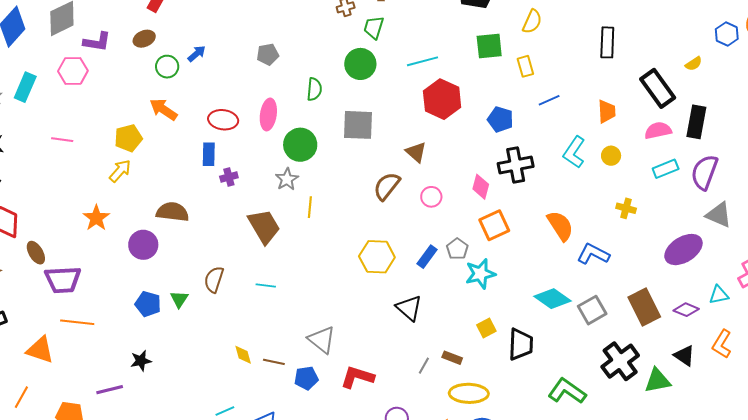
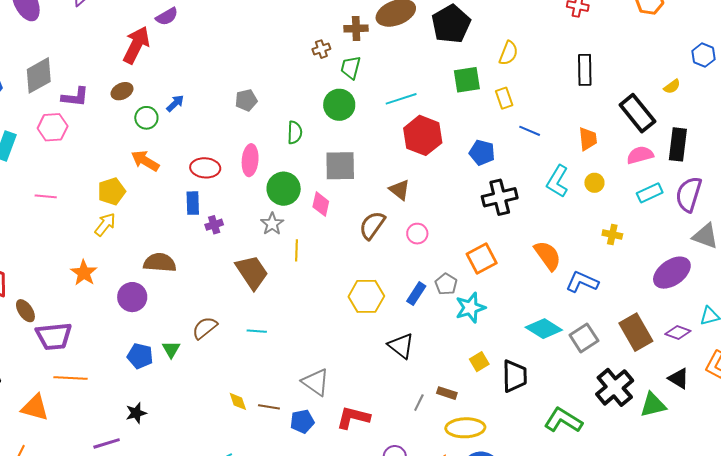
blue line: (549, 100) -> (530, 131), turned 50
pink diamond: (481, 187) -> (321, 204), moved
brown semicircle: (214, 280) -> (205, 328), turned 36

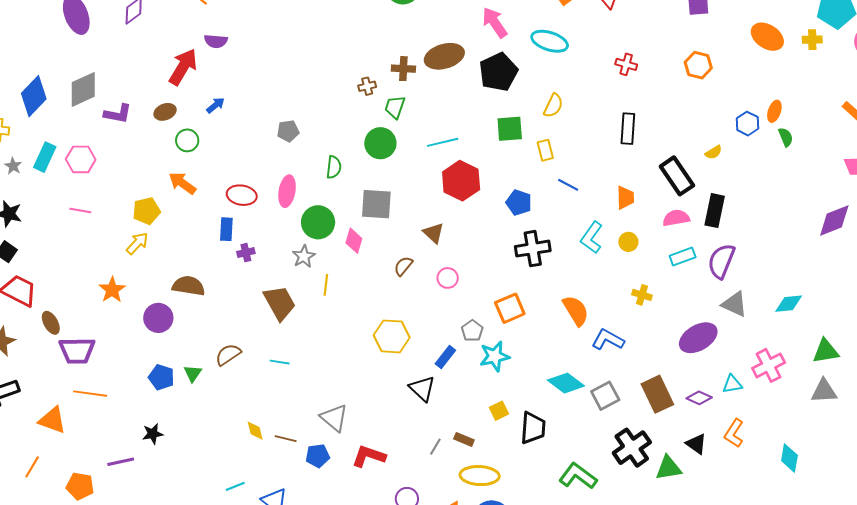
purple semicircle: (167, 16) -> (216, 41), turned 30
blue arrow: (175, 103) -> (216, 105), moved
pink hexagon: (53, 127) -> (81, 159), moved
brown semicircle: (372, 225) -> (403, 266), size x0.7
blue rectangle: (416, 294) -> (445, 357), moved

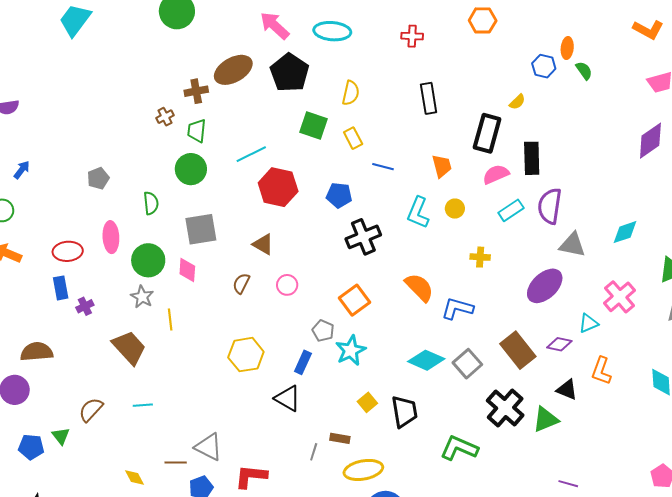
green square: (510, 129) -> (313, 125), turned 36
black rectangle: (677, 176) -> (487, 133), turned 63
brown line: (286, 439) -> (176, 463), moved

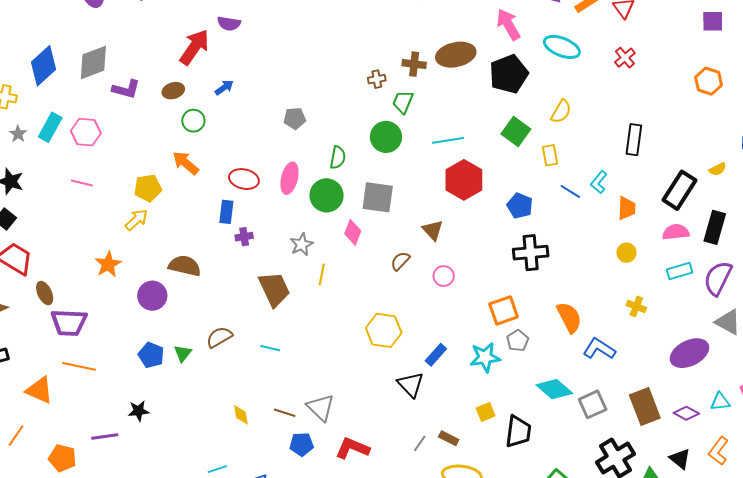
red cross: (412, 36) -> (625, 58), moved, turned 30
cyan L-shape: (418, 213) -> (599, 182), moved, size x0.7
green circle: (148, 260) -> (327, 195), moved
gray pentagon: (323, 331) -> (518, 341), moved

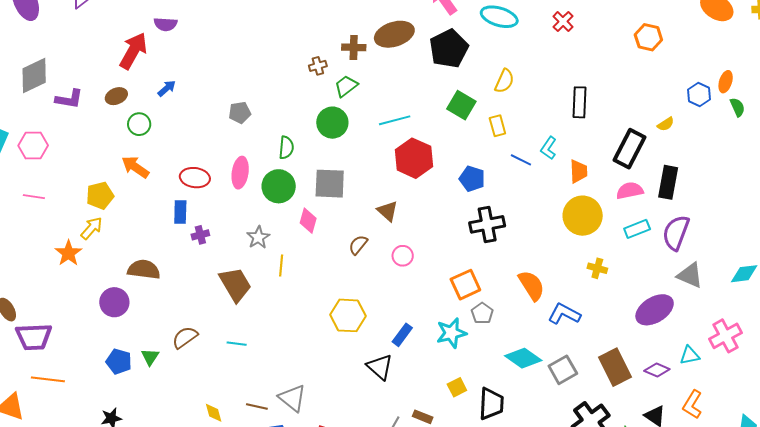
green trapezoid: (403, 102) -> (346, 86), turned 35
yellow circle: (627, 253) -> (583, 216), size x2.0
orange star: (108, 264) -> (68, 253), moved

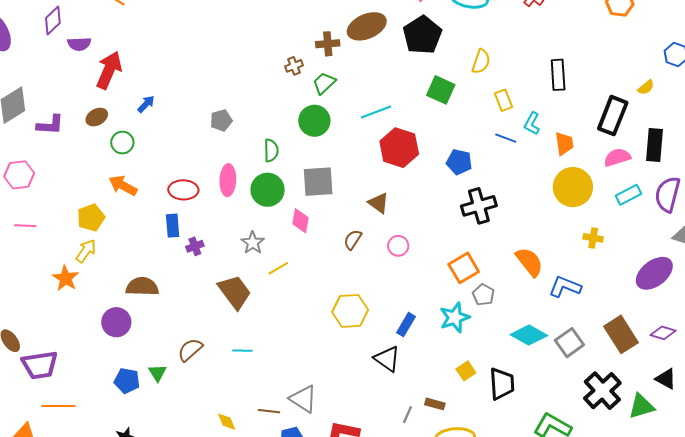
purple semicircle: (166, 24) -> (79, 44), moved
yellow rectangle: (497, 126) -> (503, 100), moved
yellow line: (281, 265) -> (278, 268), turned 60

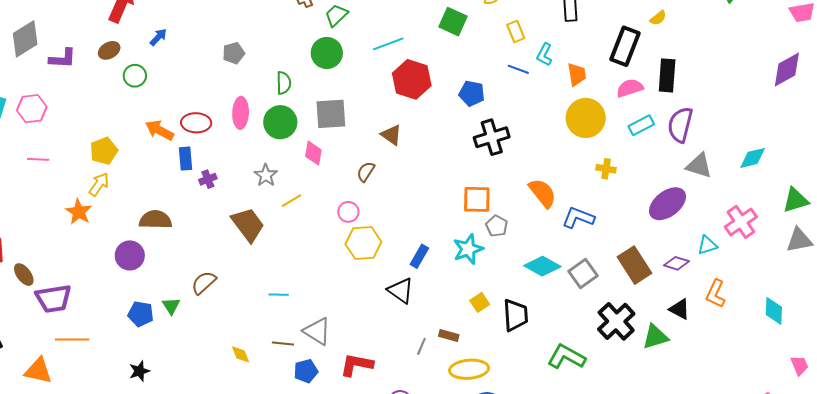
orange arrow: (123, 186) -> (160, 130), moved
pink circle: (398, 246) -> (348, 212), moved
orange square: (464, 268) -> (477, 199), turned 32
cyan line: (242, 351) -> (279, 295), moved

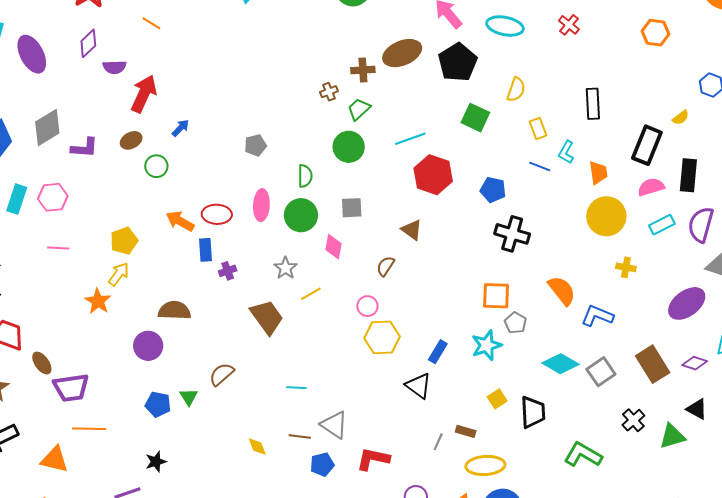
gray square: (331, 114) -> (352, 208), size x0.7
black cross: (492, 137) -> (512, 234), turned 32
black cross: (616, 321) -> (633, 420), size x0.6

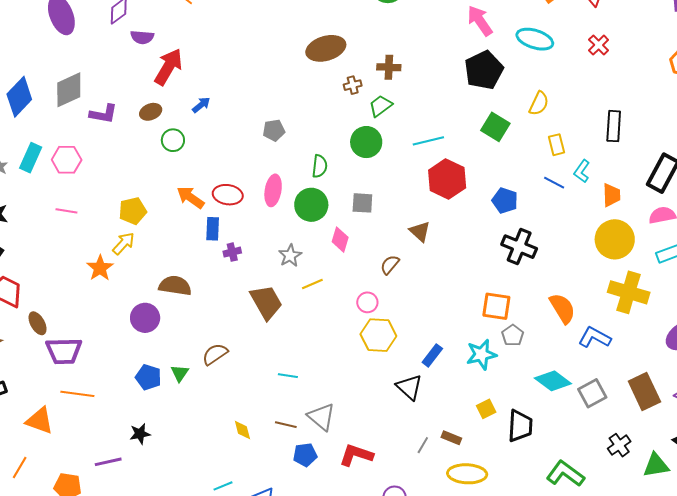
brown ellipse: (402, 53) -> (326, 48), moved
yellow cross: (626, 267) -> (629, 292), size x2.0

